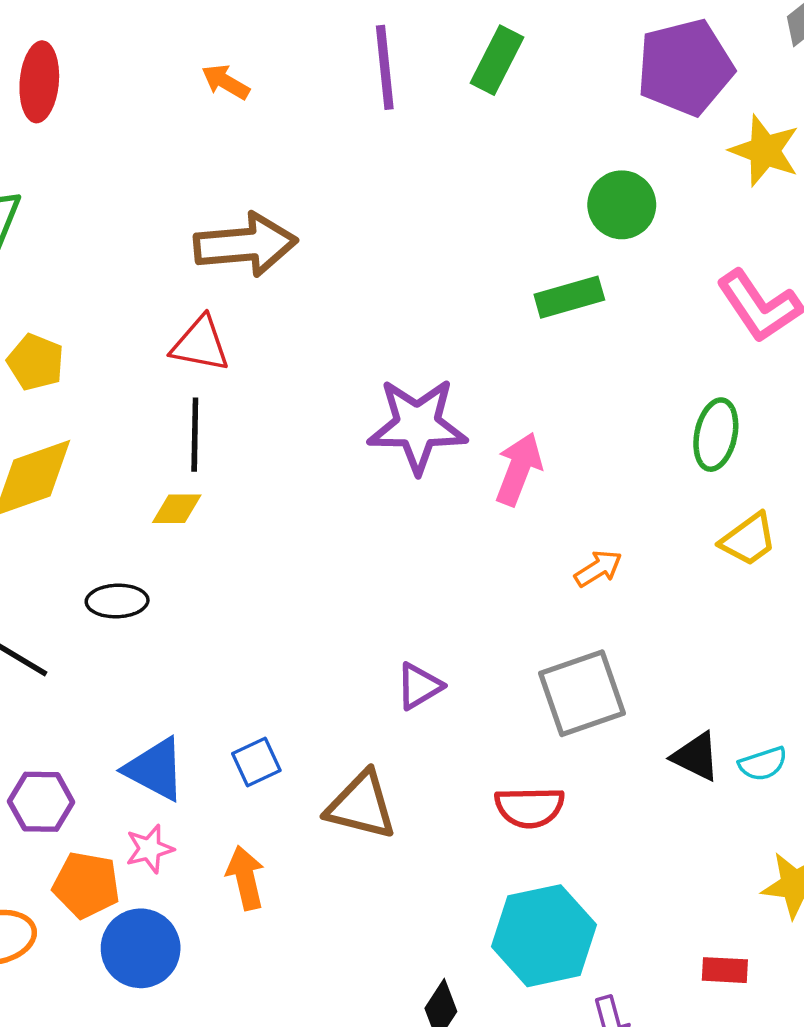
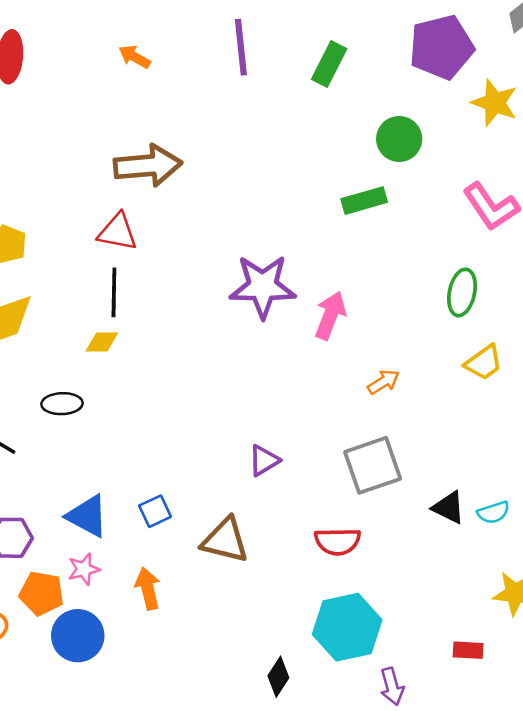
green rectangle: (497, 60) -> (329, 64), moved

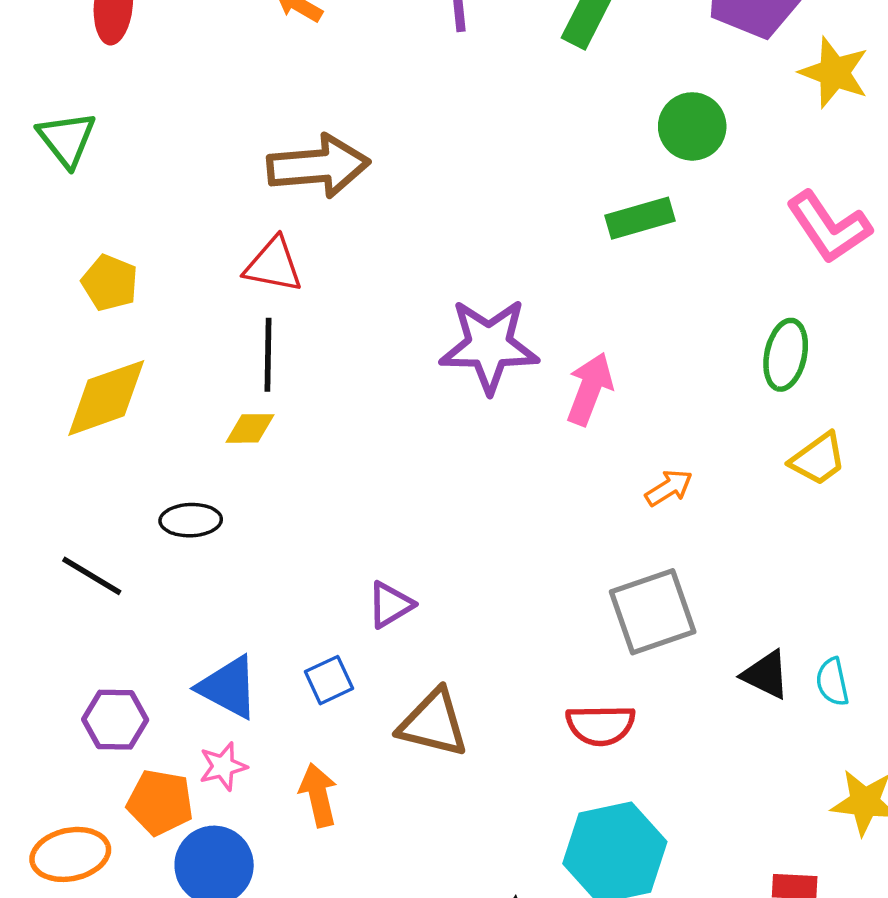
purple triangle: (264, 460) -> (390, 605), moved
cyan semicircle: (493, 512) -> (832, 682), turned 96

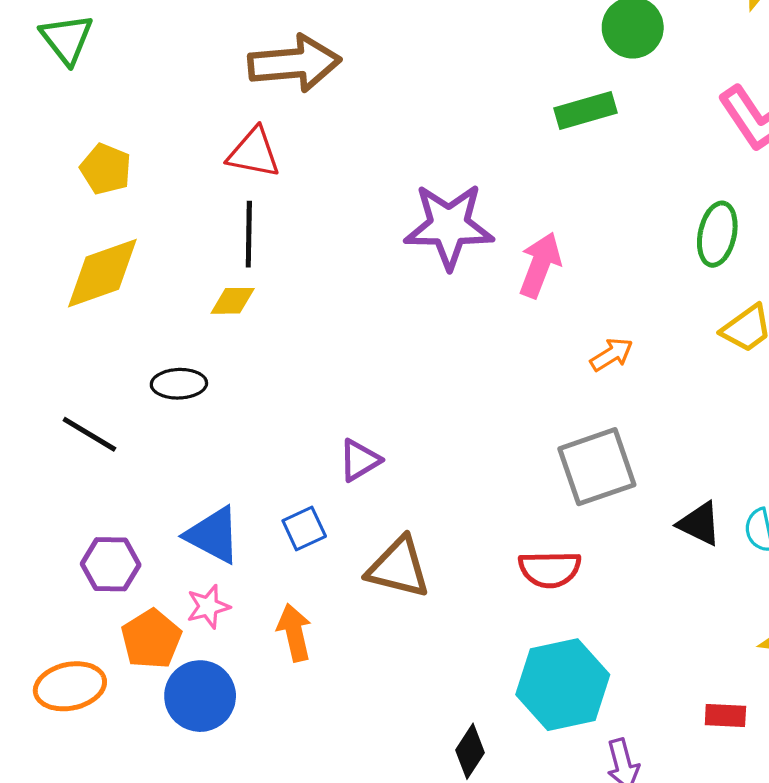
orange pentagon: (160, 802) -> (151, 639), turned 30

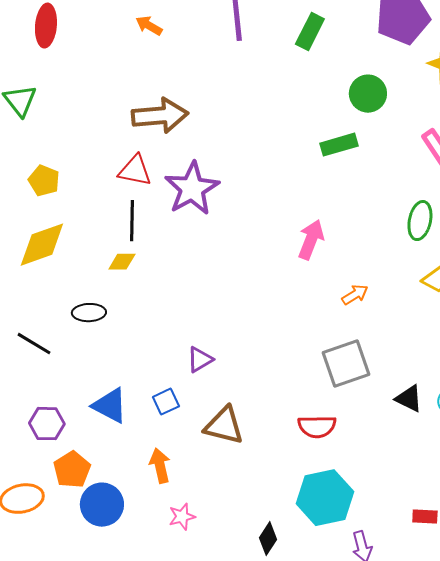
purple star: (449, 226) -> (192, 189), moved, turned -30
pink star: (208, 607) -> (182, 517), moved

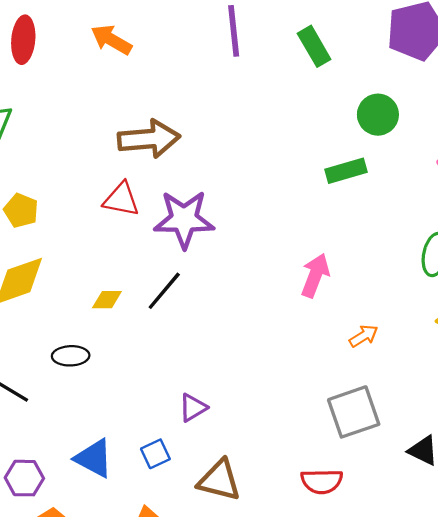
orange arrow: (149, 26) -> (111, 40), moved, size x1.4
green rectangle: (310, 32) -> (314, 46), turned -57
purple star: (192, 189) -> (184, 219), turned 30
black line: (132, 221) -> (164, 291), moved, turned 39

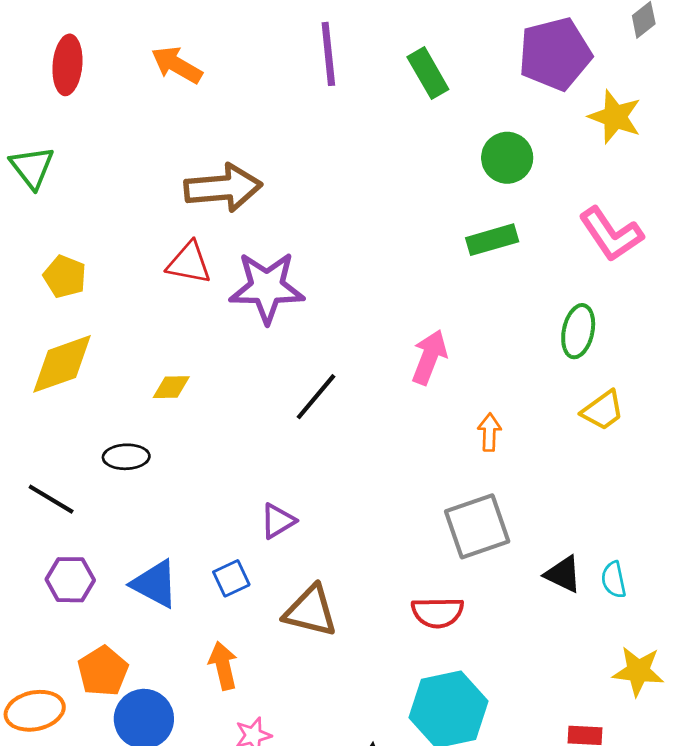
green rectangle: (346, 171) -> (492, 240), moved
black line: (164, 291) -> (316, 397), moved
orange arrow: (364, 336) -> (489, 432), turned -56
purple hexagon: (24, 478) -> (70, 580), moved

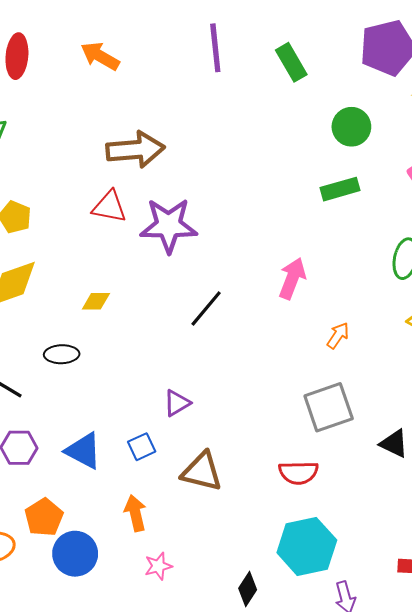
orange arrow: (489, 432) -> (338, 336), turned 32

